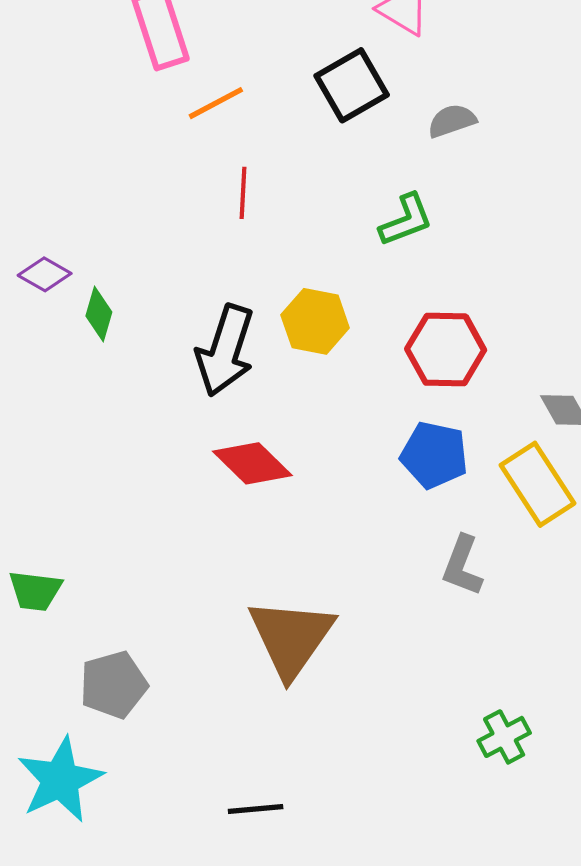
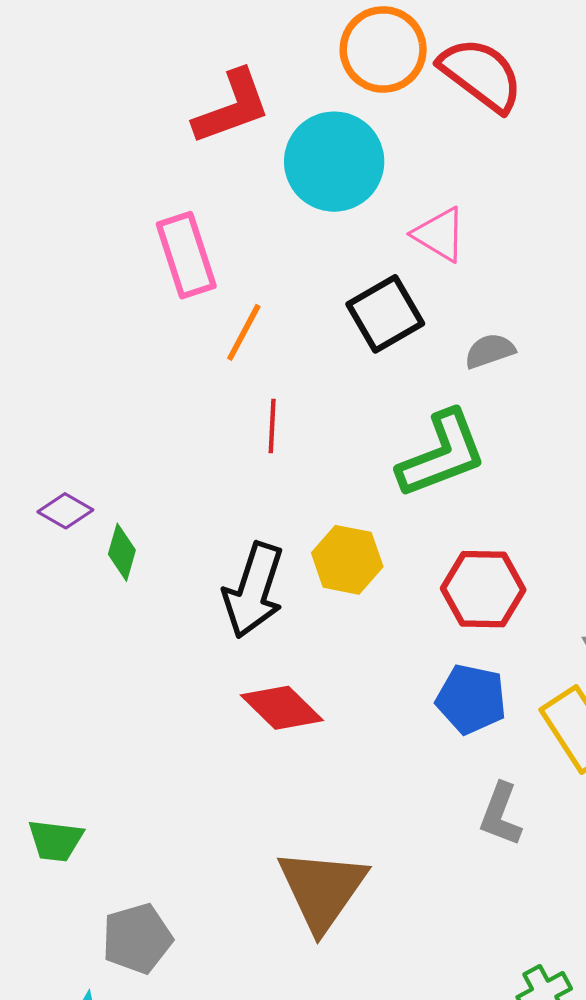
orange line: (216, 103) -> (244, 332), turned -34
green L-shape: (406, 220) -> (442, 454), size x1.6

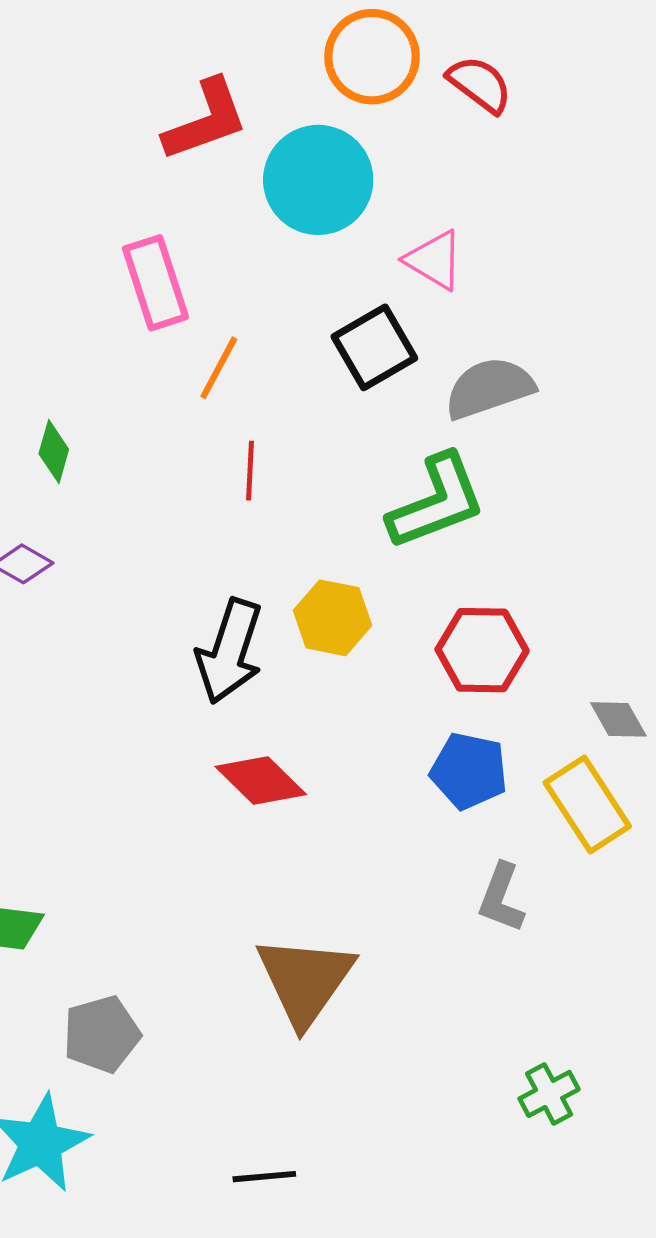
red semicircle: (481, 75) -> (480, 84), size x0.7
gray semicircle: (490, 351) -> (489, 388), size x1.6
green diamond: (122, 552) -> (54, 451), moved

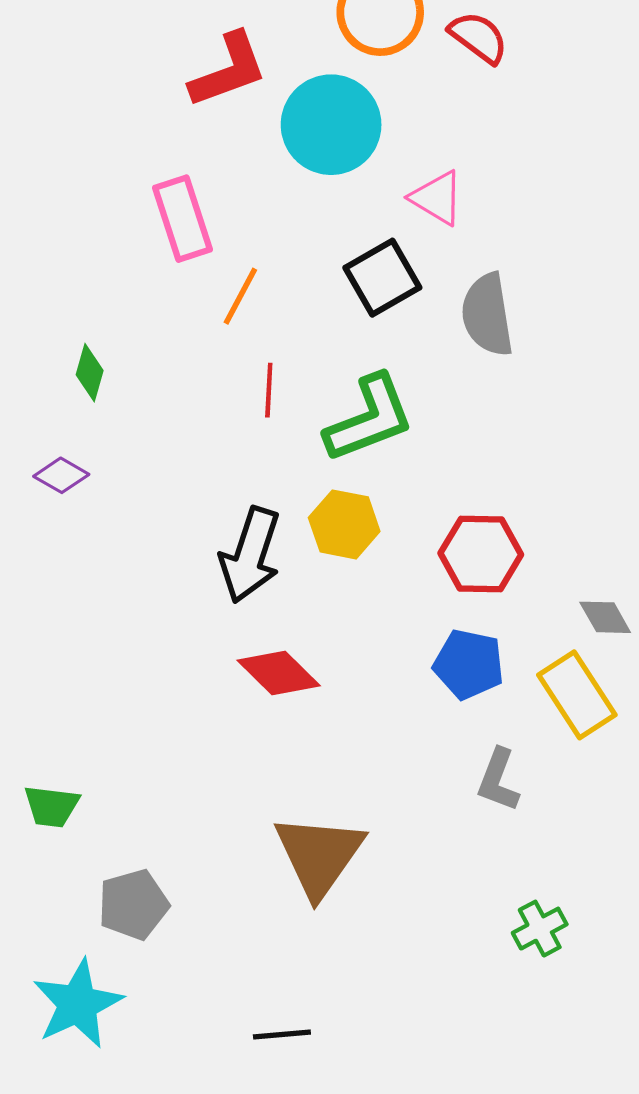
gray semicircle: (489, 388) -> (487, 315), turned -80
green L-shape: (437, 502) -> (369, 419), moved
green cross: (549, 1094) -> (540, 929), moved

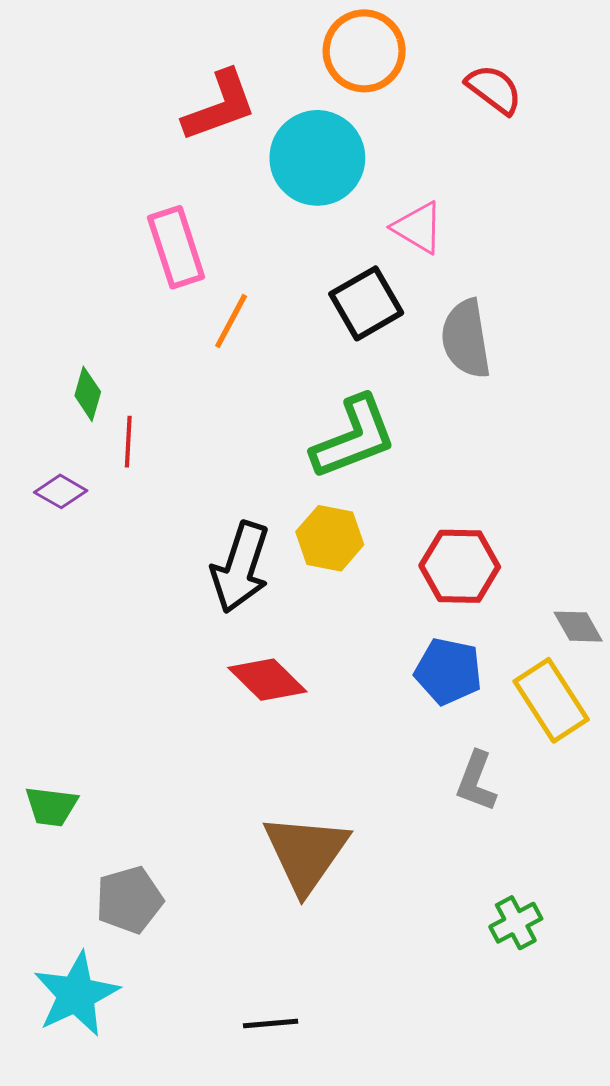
red semicircle: (479, 37) -> (494, 89), moved
red line: (269, 390) -> (128, 442), moved

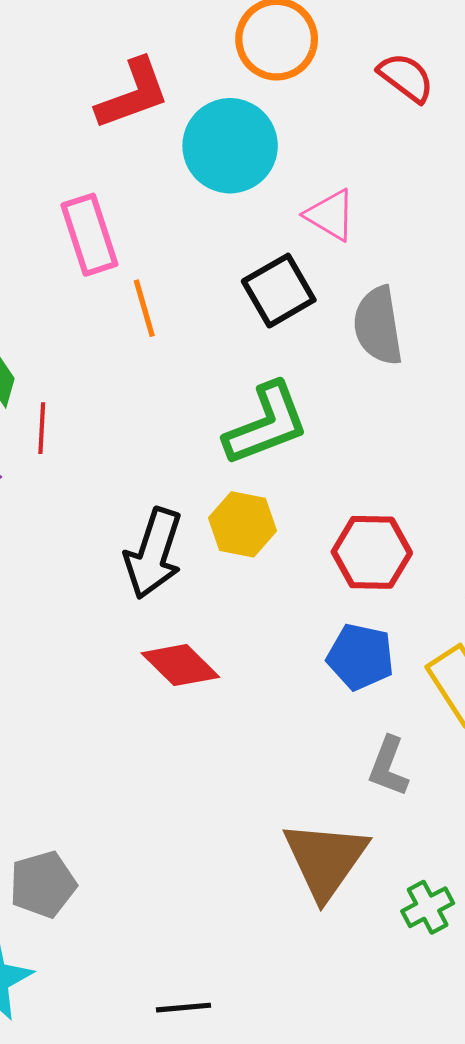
orange line: (231, 321) -> (144, 308), turned -44
brown triangle: (306, 853) -> (325, 860), moved

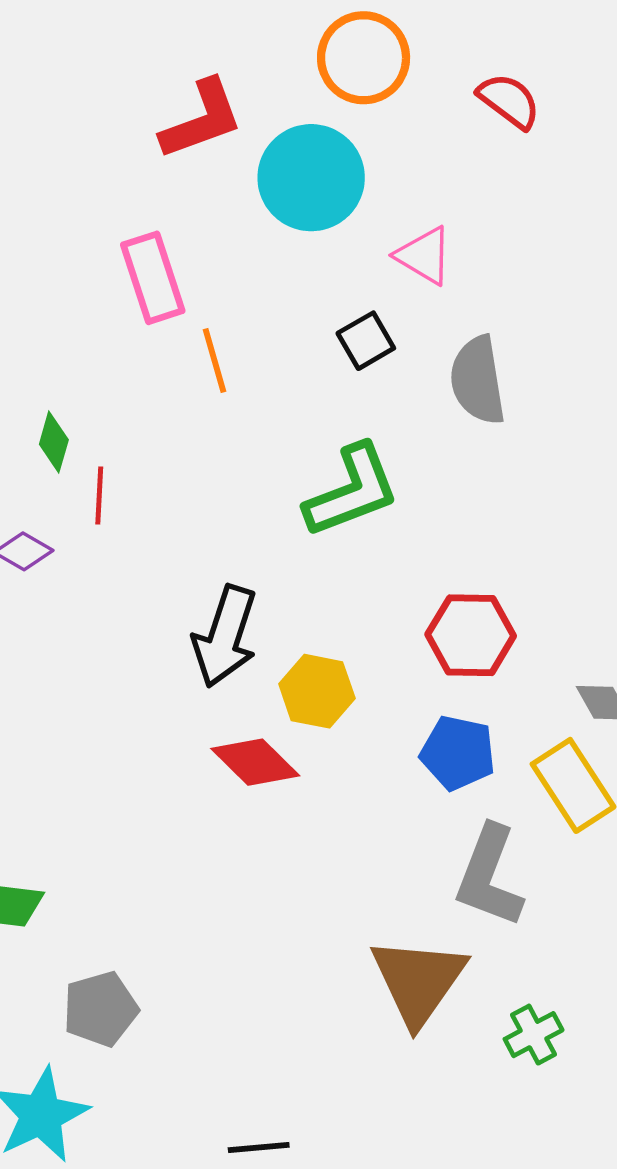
black square: (279, 291) -> (366, 341), size x0.7
yellow hexagon: (242, 524) -> (317, 691), moved
gray L-shape: (388, 766) -> (489, 876), size x1.5

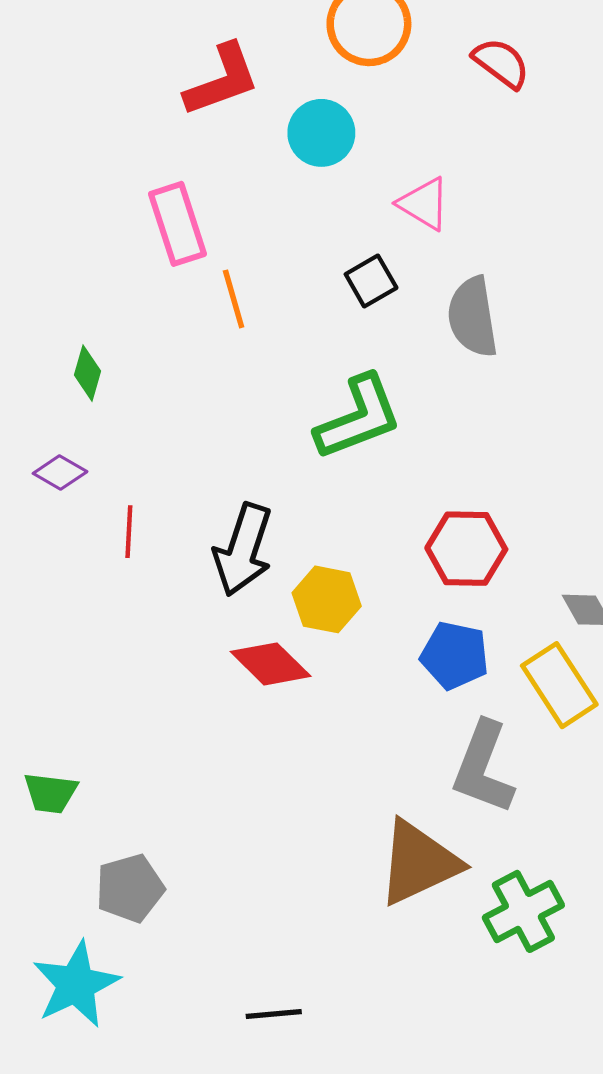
cyan circle: (311, 178) -> (321, 133), size x0.7
red line: (99, 496) -> (129, 532), moved
brown triangle: (418, 981) -> (419, 863), turned 30
green cross: (534, 1035) -> (523, 911), size x1.5

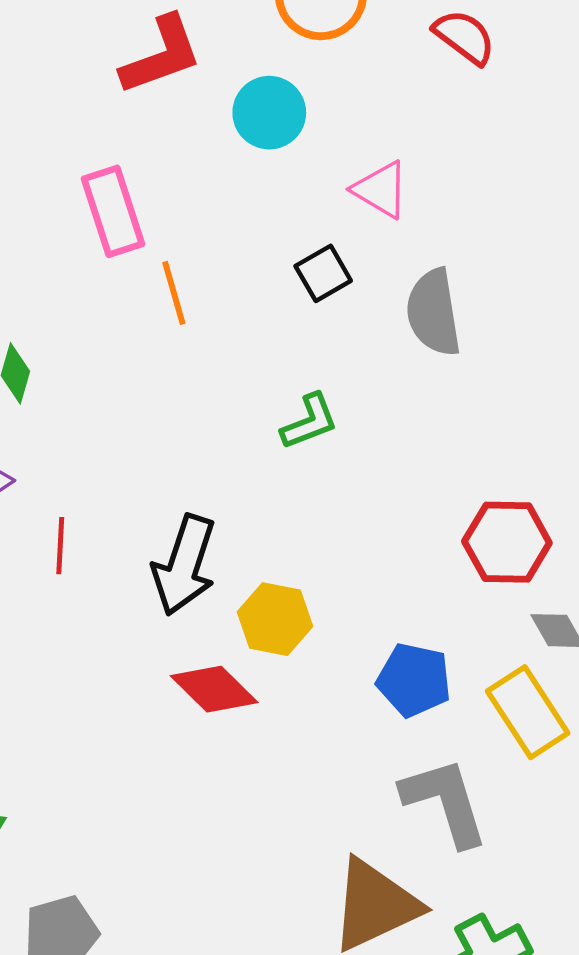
green L-shape: (358, 417) -> (309, 422), size x0.6
red hexagon: (466, 549) -> (507, 542), moved
gray L-shape: (483, 768) -> (445, 802), turned 142

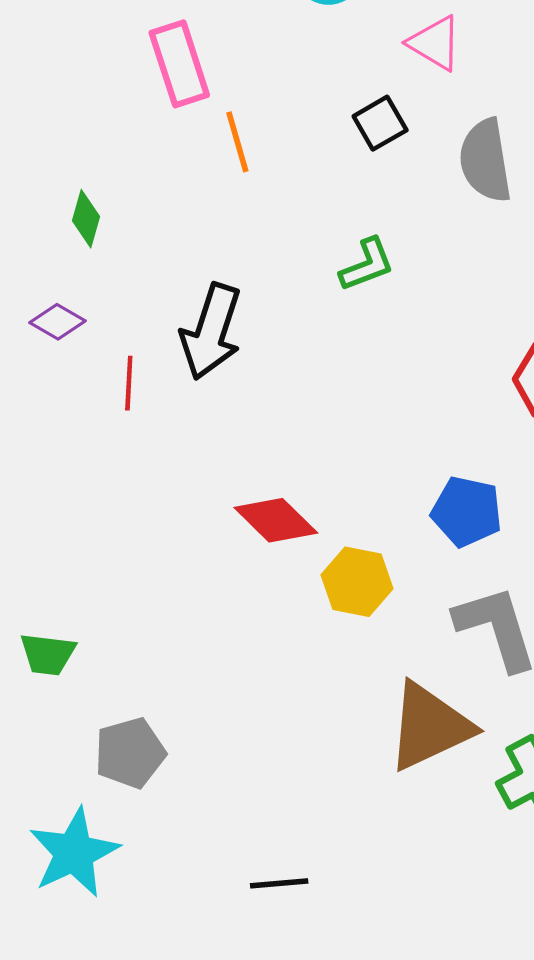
black arrow: (184, 565) -> (211, 332), moved
yellow hexagon: (275, 619) -> (357, 582), moved

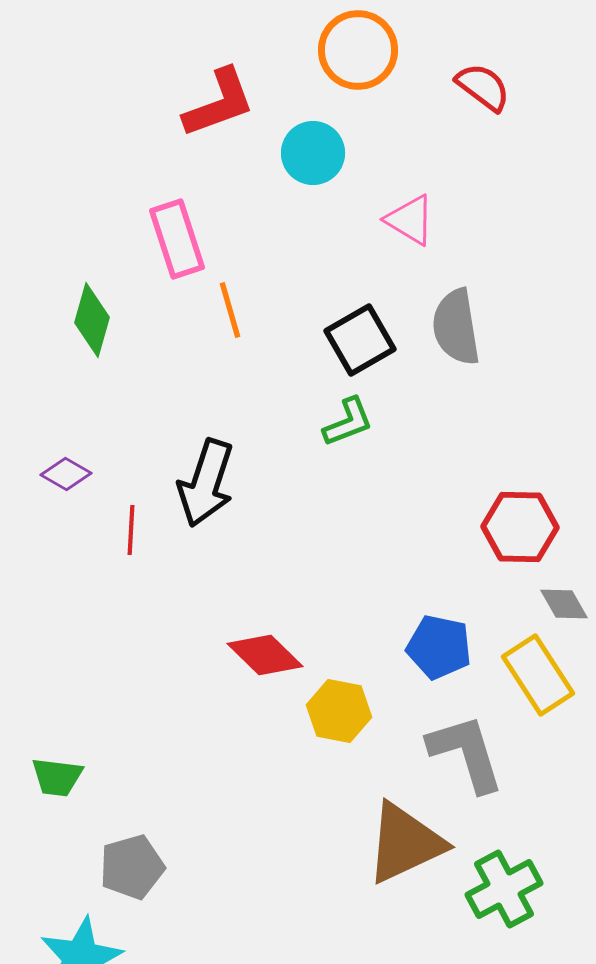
black square: (380, 123) -> (360, 340), moved, size x1.4
green diamond: (86, 219) -> (92, 320), moved, size x1.4

